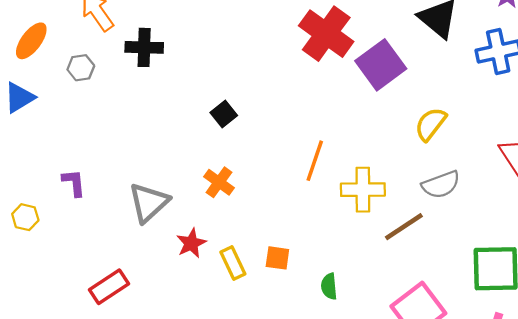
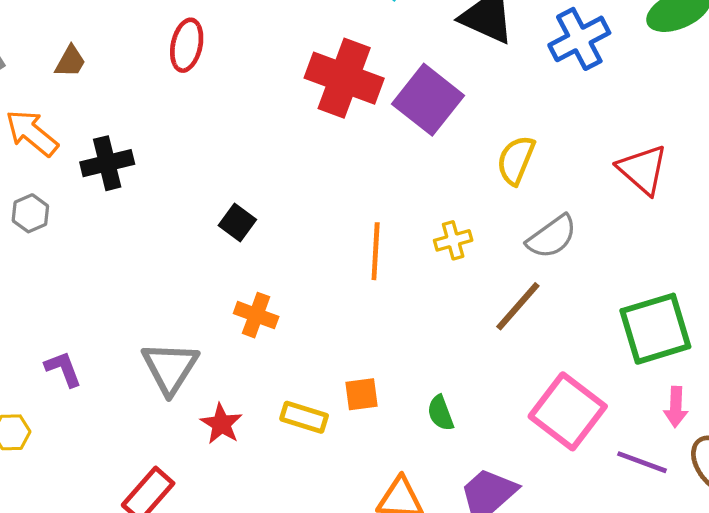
yellow cross: (363, 190) -> (453, 240), moved, size x0.6
red star: (191, 243) -> (221, 424), moved
yellow rectangle: (233, 263) -> (304, 417), turned -32

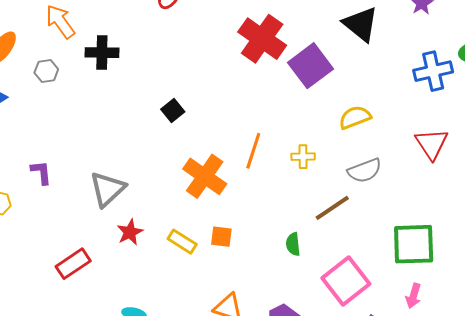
blue cross: (579, 39) -> (433, 71), moved
yellow semicircle: (516, 160) -> (355, 117), turned 32
orange cross: (256, 315) -> (205, 176), moved, size x1.6
green semicircle: (440, 413) -> (293, 244), moved

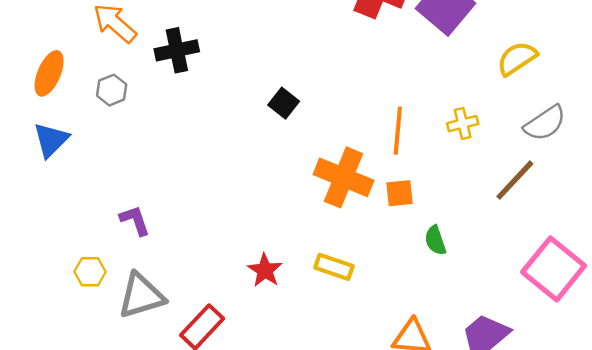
gray triangle: (107, 189) -> (141, 296), moved, turned 39
orange square: (221, 237) -> (399, 193), moved
green semicircle: (293, 244) -> (435, 240), moved

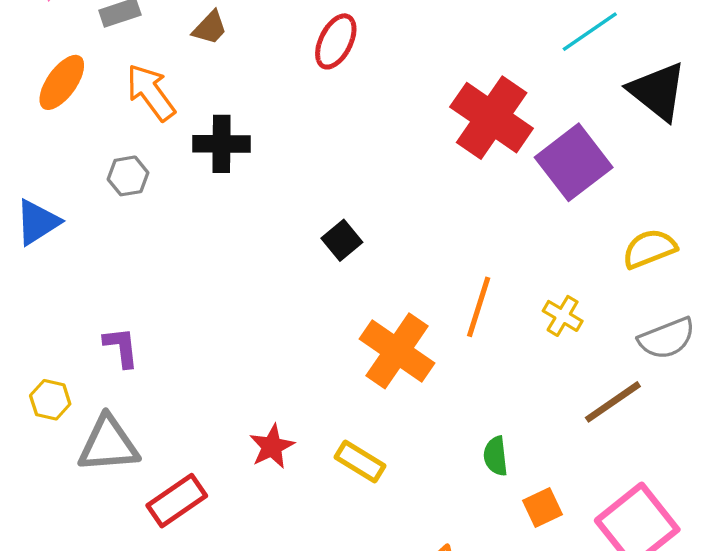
orange ellipse: (49, 73) -> (62, 82), moved
yellow cross: (463, 124) -> (563, 316), turned 32
orange square: (399, 193) -> (543, 507), moved, turned -32

